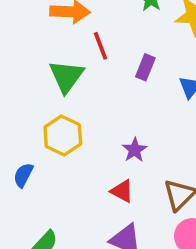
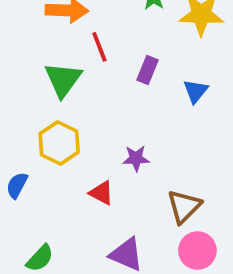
purple star: (135, 150) -> (136, 158), turned 30
red triangle: (122, 191) -> (101, 193), moved

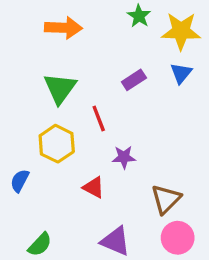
red line: (99, 47) -> (99, 118), moved
purple rectangle: (147, 70) -> (134, 80), turned 35
blue triangle: (196, 91) -> (181, 73), moved

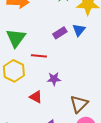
blue triangle: (181, 73) -> (79, 30), moved
red line: (99, 118) -> (39, 56), turned -63

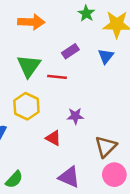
purple rectangle: (60, 33) -> (70, 51), moved
red line: (39, 56) -> (57, 77), moved

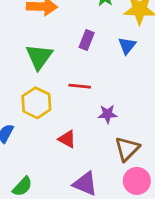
purple rectangle: (70, 51) -> (87, 40), turned -35
red line: (57, 77) -> (80, 86), moved
purple star: (75, 116) -> (108, 114), moved

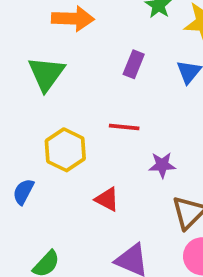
green triangle: (39, 57) -> (46, 74), moved

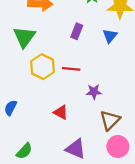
yellow hexagon: (65, 150) -> (43, 67), moved

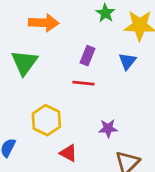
yellow hexagon: (43, 67) -> (46, 120), moved
red line: (71, 69) -> (83, 83), moved

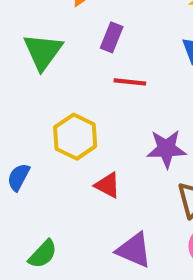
purple rectangle: (88, 56) -> (112, 37), moved
purple star: (108, 128) -> (166, 149), size x1.4

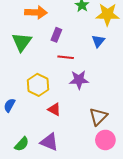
purple star: (166, 149) -> (79, 80), moved
purple triangle: (134, 250) -> (49, 142), moved

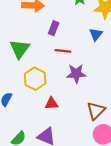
green triangle: (22, 42) -> (20, 49), moved
red triangle: (54, 109) -> (52, 103), turned -32

